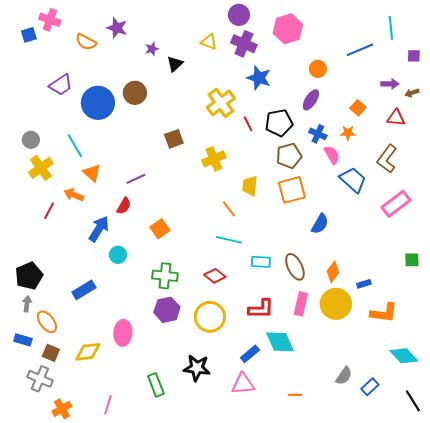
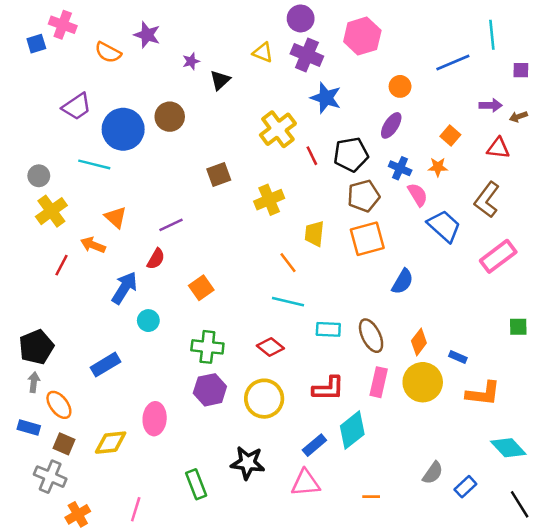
cyan line: (75, 146) -> (94, 164), moved, turned -45
blue rectangle: (364, 284) -> (458, 357), turned 40
cyan diamond: (280, 342) -> (352, 430), turned 76

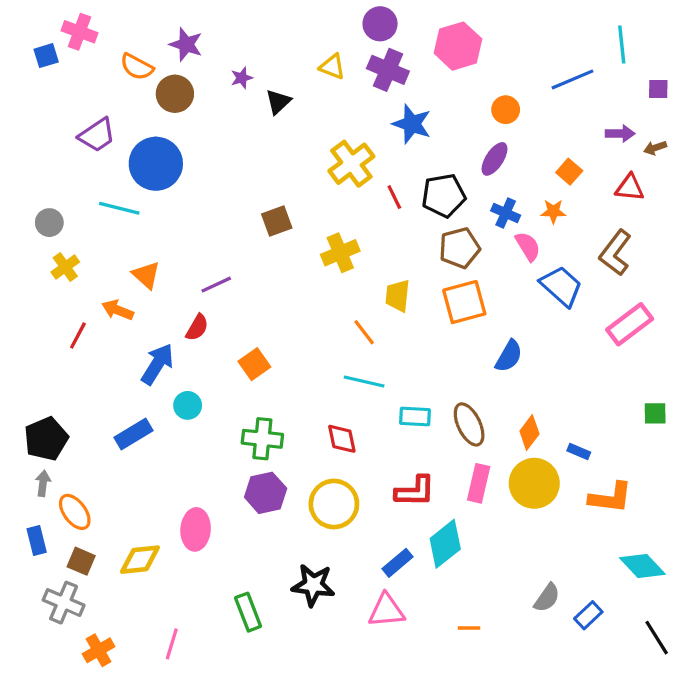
brown circle: (170, 117) -> (175, 94), moved
yellow cross: (51, 211) -> (65, 267), size x0.7
red diamond: (270, 347) -> (342, 439), turned 40
blue rectangle: (106, 365) -> (134, 434), moved
blue rectangle: (29, 428) -> (37, 541), turned 60

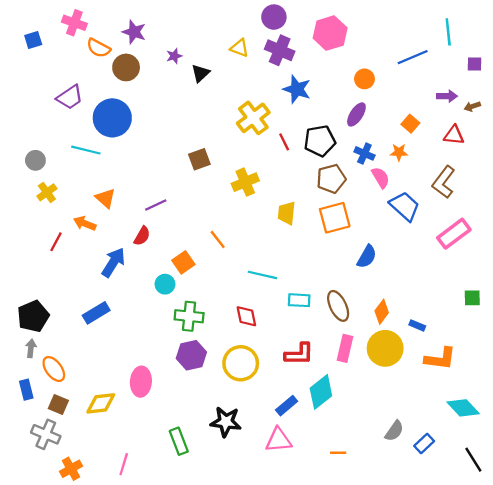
pink cross: (80, 32) -> (74, 23), moved
orange line: (364, 332) -> (218, 239), moved
cyan circle: (188, 405) -> (165, 284), moved

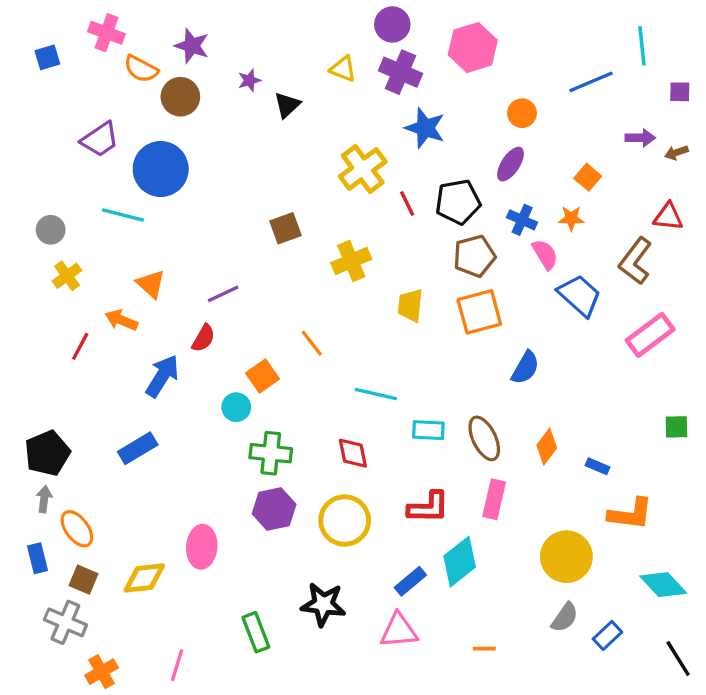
red triangle: (454, 135) -> (668, 217), moved
yellow circle: (385, 348) -> (566, 557), moved

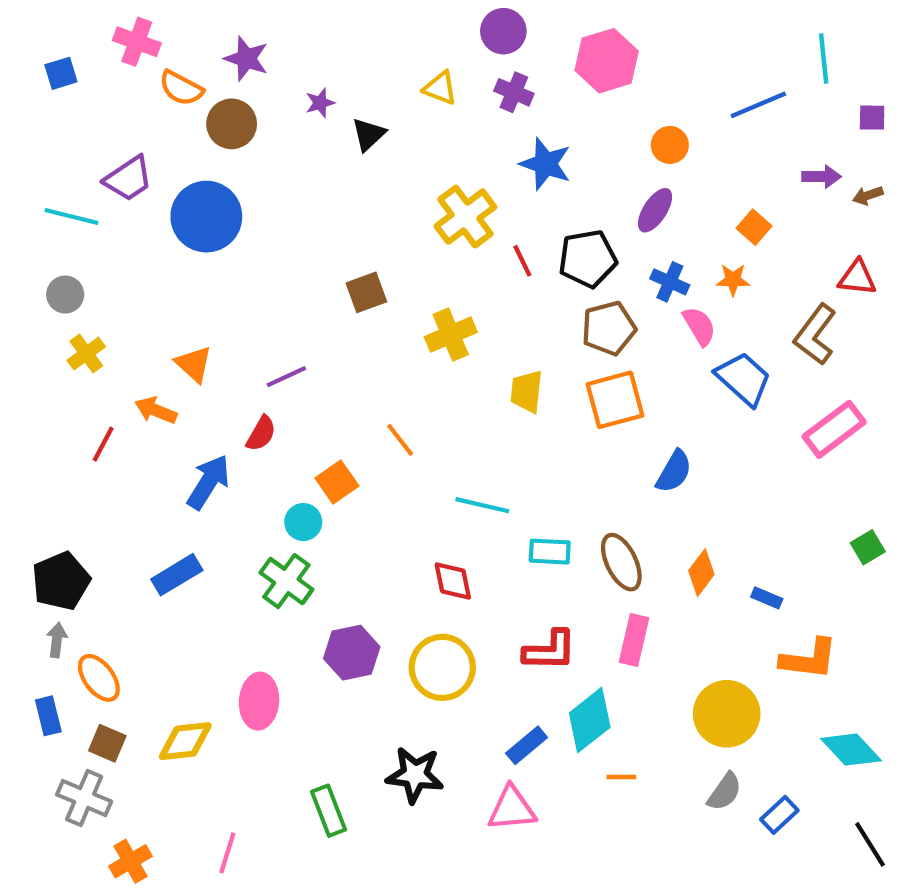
purple cross: (400, 72) -> (514, 92), size x0.7
cyan line: (123, 215) -> (71, 217), moved
green square: (676, 427) -> (868, 547), turned -30
green cross: (271, 453) -> (286, 581), moved, turned 30
orange line: (484, 649) -> (621, 777), moved

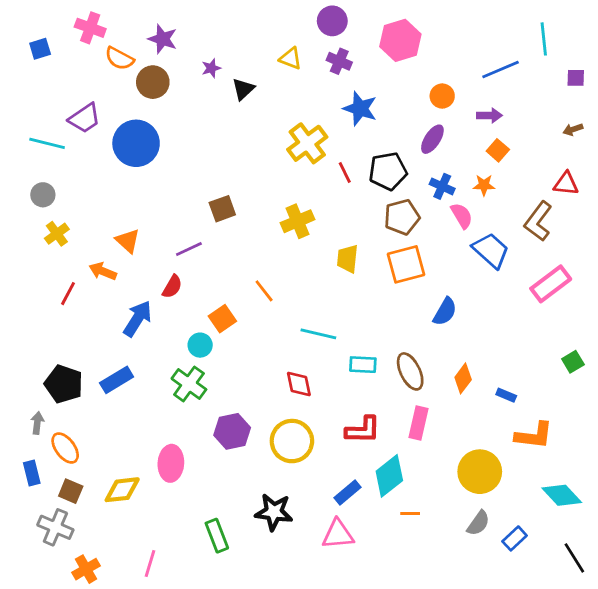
purple arrow: (821, 177) -> (489, 115), moved
brown square: (366, 292) -> (222, 209), moved
black pentagon: (61, 581) -> (64, 384), moved, turned -30

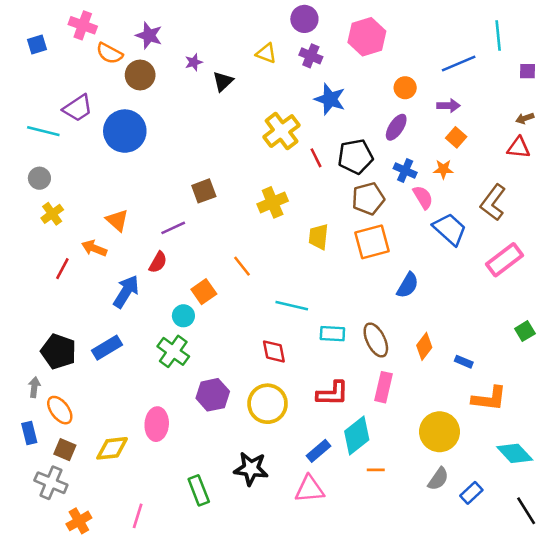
red triangle: (566, 184) -> (519, 148), moved

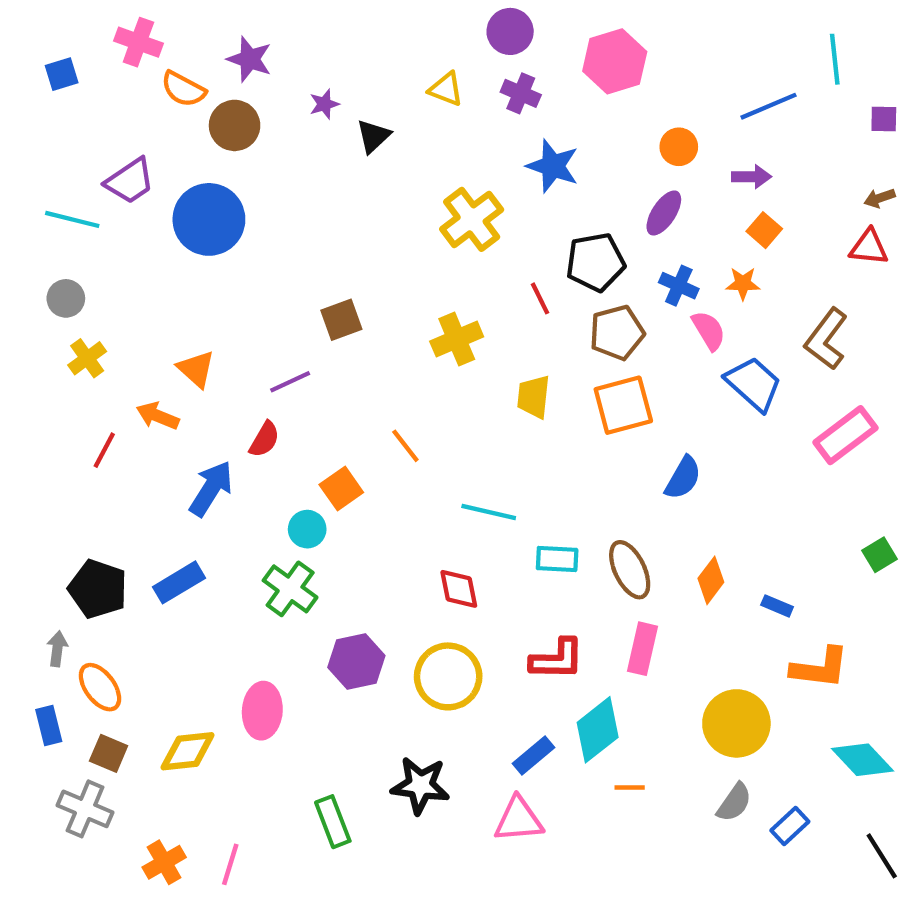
red line: (316, 158) -> (540, 298), moved
orange cross: (79, 521) -> (164, 862), moved

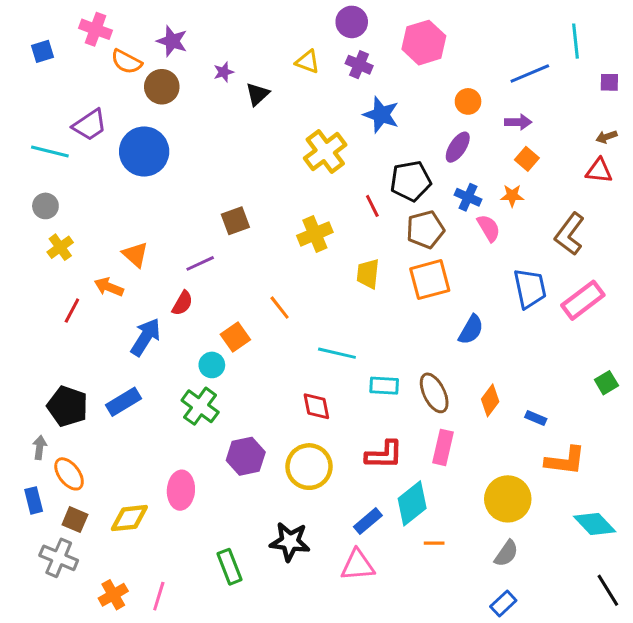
blue trapezoid: (754, 384) -> (530, 288), moved, turned 36
blue rectangle: (790, 826) -> (503, 604), moved

